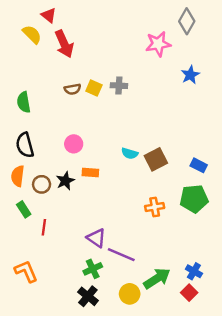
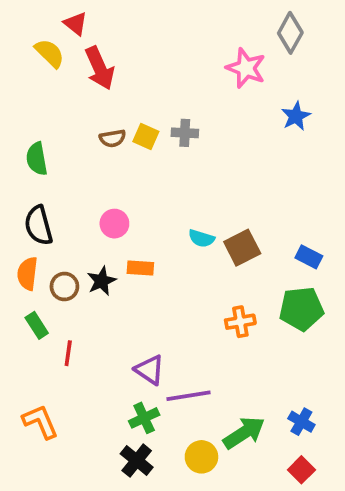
pink star: (158, 44) -> (246, 68), turned 30
purple line: (121, 255) -> (188, 396), turned -32
red square: (189, 293) -> (301, 470), moved

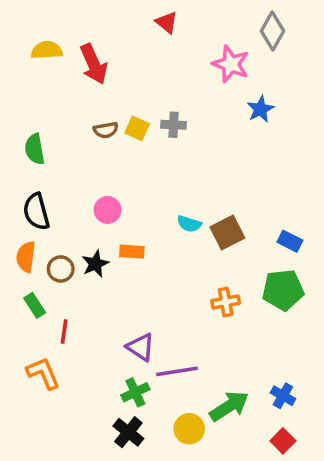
red triangle: (76, 24) -> (167, 22), moved
yellow semicircle: (50, 53) -> (47, 50), turned -48
blue star: (296, 116) -> (260, 109), moved
orange L-shape: (40, 422) -> (43, 373), moved

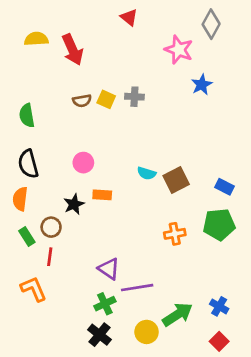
brown circle: (61, 269) -> (51, 227), moved

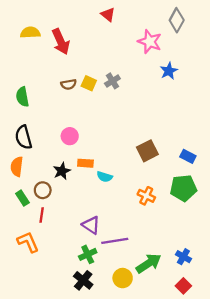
gray cross: (134, 97) -> (112, 81), turned -35
cyan semicircle: (147, 173) -> (105, 177), moved
orange cross: (175, 234) -> (146, 196), turned 36

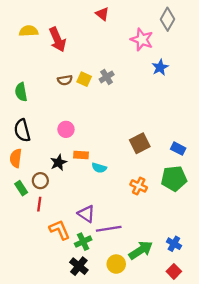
orange L-shape: (28, 242) -> (60, 230), moved

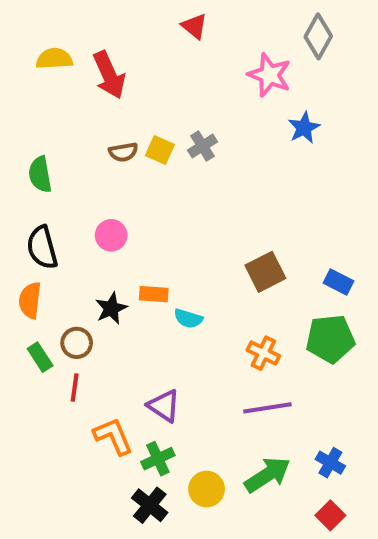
pink circle: (66, 129) -> (111, 235), moved
purple line: (109, 229) -> (267, 408), moved
yellow circle: (116, 264) -> (207, 489), moved

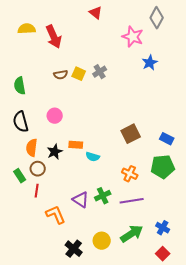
orange semicircle: (30, 300) -> (32, 148), moved
green cross: (158, 459) -> (103, 196), moved

